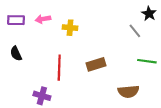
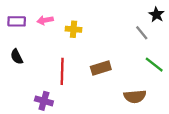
green line: (147, 61) -> (154, 65), turned 30

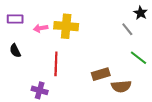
pink arrow: (45, 20) -> (41, 28), moved
yellow cross: (73, 29) -> (66, 26), size x1.6
brown rectangle: (101, 68) -> (101, 74), moved

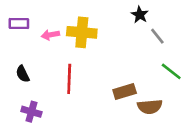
black star: (141, 13) -> (140, 15), moved
black semicircle: (15, 51) -> (23, 74), moved
purple cross: (40, 90) -> (31, 112), moved

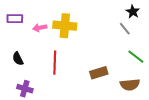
black star: (140, 15) -> (133, 12), moved
brown semicircle: (150, 107) -> (130, 85), moved

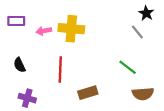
green line: (136, 57) -> (128, 67), moved
brown rectangle: (99, 73) -> (88, 93), moved

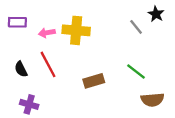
gray line: (137, 32) -> (136, 27), moved
red line: (60, 69) -> (48, 64), moved, turned -30
brown rectangle: (88, 93) -> (94, 81), moved

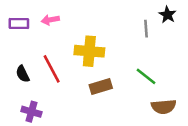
gray line: (136, 27) -> (146, 29), turned 35
yellow cross: (76, 30) -> (89, 51), moved
pink arrow: (47, 33) -> (50, 20), moved

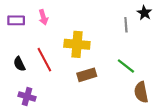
pink arrow: (50, 20) -> (43, 17), turned -96
brown semicircle: (164, 107) -> (141, 92), turned 84

